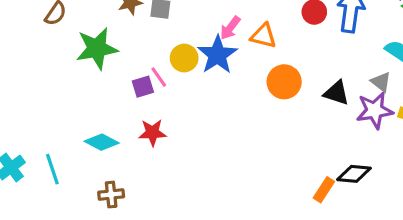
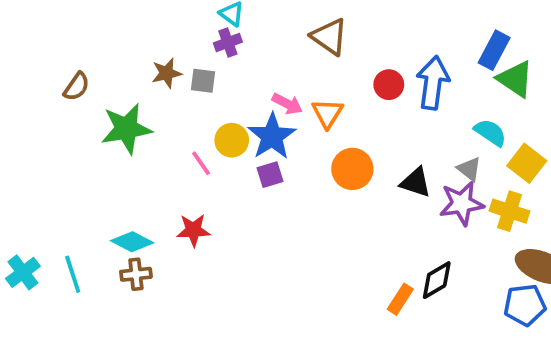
pink arrow: (230, 28) -> (287, 104), turned -100
orange triangle: (263, 36) -> (327, 113), turned 48
purple square: (143, 87) -> (270, 175), moved
black diamond: (354, 174) -> (437, 280), turned -36
brown cross: (111, 195) -> (136, 274), moved

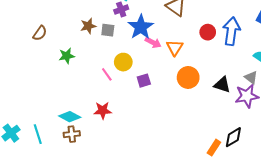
green star: (126, 129) -> (67, 56), size x0.6
blue star: (272, 136) -> (141, 27), moved

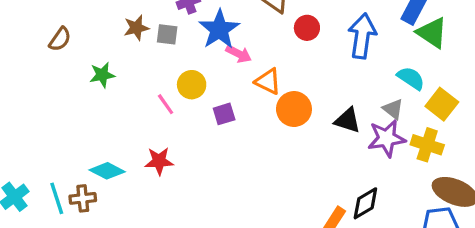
red circle: (208, 32) -> (307, 28), moved
orange triangle: (175, 48) -> (268, 81), moved, turned -36
brown cross: (72, 134) -> (83, 198), moved

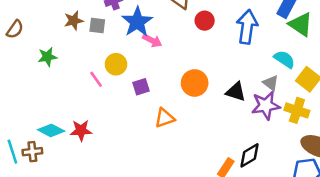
orange triangle: (268, 81) -> (165, 118), moved, turned -45
red star: (159, 161) -> (81, 130), moved

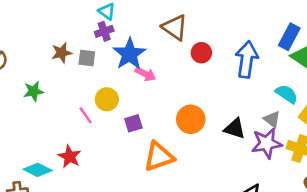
orange triangle: (165, 118) -> (159, 157), size x1.4
red star: (81, 130) -> (70, 157), moved, turned 30

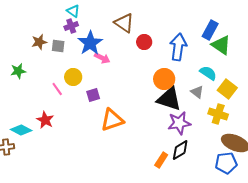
orange circle: (191, 119) -> (164, 79), moved
black triangle: (235, 129) -> (169, 99), size x1.5
purple star: (267, 143) -> (179, 123), moved

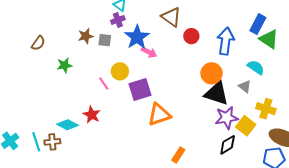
yellow square: (227, 89) -> (246, 126), moved
purple square: (93, 95) -> (140, 89), size x1.6
orange rectangle: (161, 160) -> (178, 155), moved

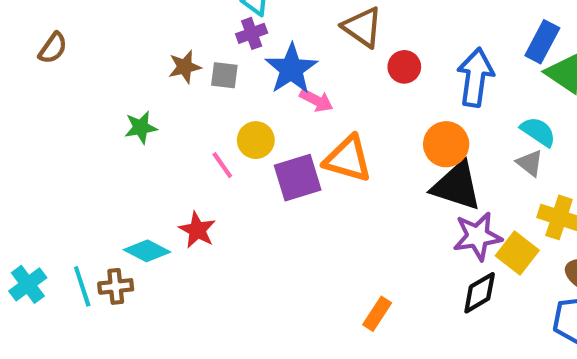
brown semicircle: (38, 43) -> (53, 48), moved
gray triangle: (245, 86) -> (530, 163), moved
orange triangle: (159, 115) -> (348, 159), moved, turned 35

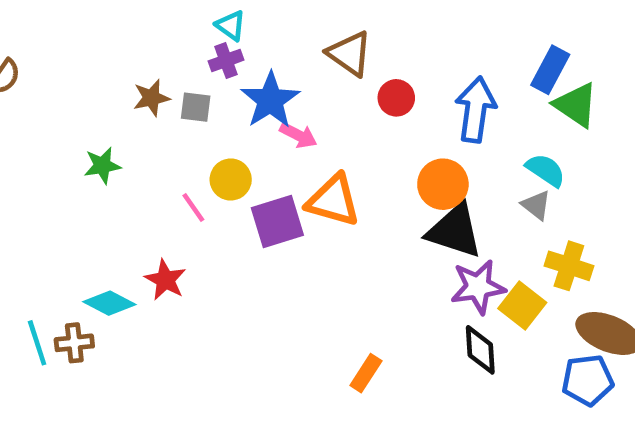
black diamond: (480, 293) -> (480, 350), turned -63

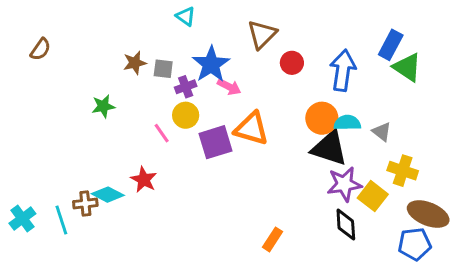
brown triangle: (350, 54) -> (262, 34), turned 40
purple cross: (226, 61) -> (186, 87), moved
cyan semicircle: (546, 170) -> (347, 123), moved, turned -35
brown cross: (74, 343) -> (85, 204), moved

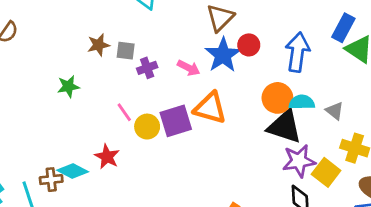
blue star: (211, 64) -> (223, 55), moved
yellow circle: (186, 115) -> (147, 127), moved

